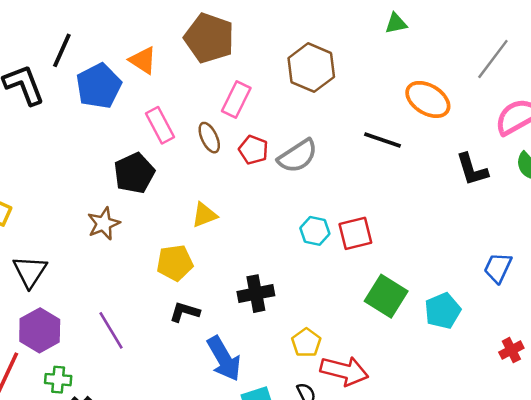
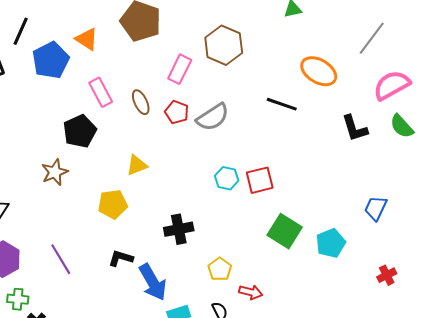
pink rectangle: (236, 99) -> (180, 69), moved
black L-shape: (185, 312) -> (121, 258), moved
red arrow: (344, 371) -> (251, 292), size x0.6

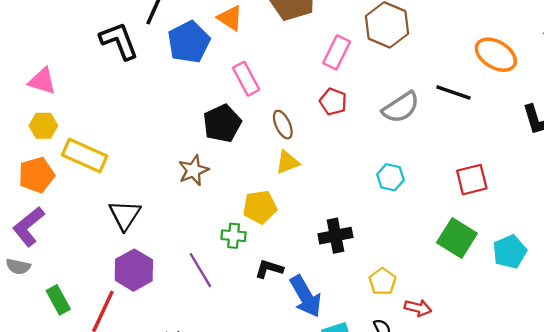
brown ellipse: (141, 102) -> (283, 125), moved
gray semicircle: (213, 117) -> (401, 107), moved
red square: (260, 180) -> (472, 180), moved
green cross: (18, 299) -> (234, 236), moved

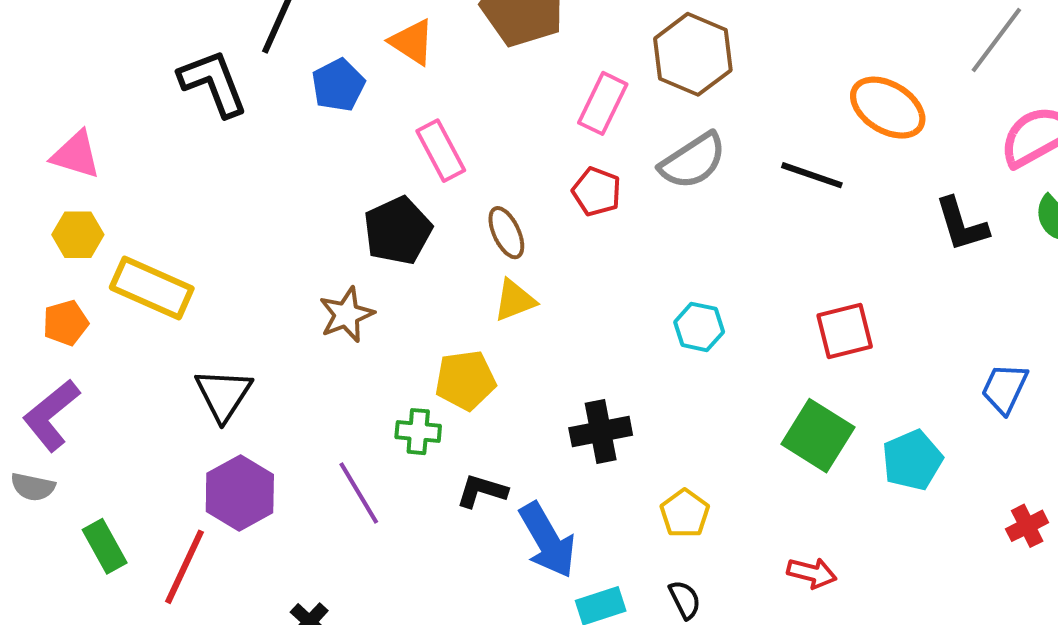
blue pentagon: (189, 42) -> (338, 85), size x0.7
gray semicircle: (401, 107) -> (693, 161), moved
orange pentagon: (37, 175) -> (66, 323), size x0.7
red arrow: (418, 308) -> (812, 573), moved

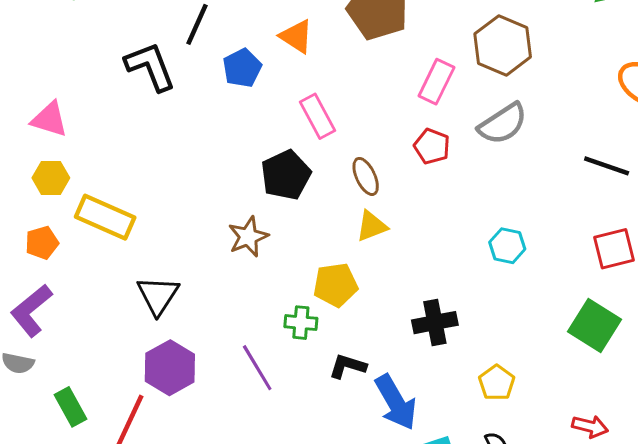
black line: (812, 175) -> (607, 166), moved

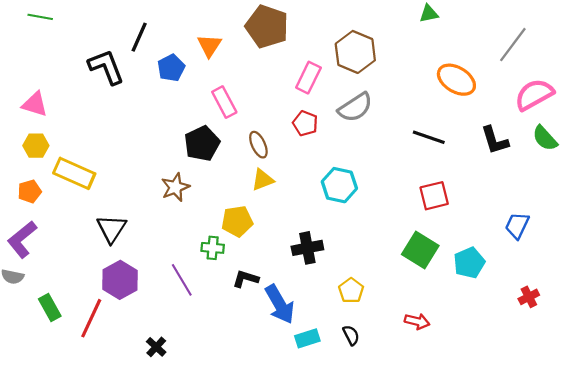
orange triangle: (296, 36) -> (209, 46), turned 30
cyan hexagon: (507, 246) -> (339, 185), moved, size x1.4

